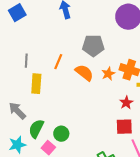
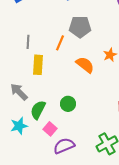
gray pentagon: (93, 46) -> (80, 27), moved
orange semicircle: (84, 73) -> (85, 65), moved
green circle: (61, 134) -> (68, 104), moved

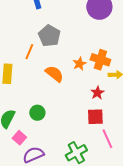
gray pentagon: (80, 27) -> (49, 36), turned 30

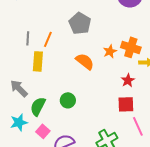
orange line: (29, 52) -> (48, 39), moved
pink square: (19, 138) -> (43, 131), moved

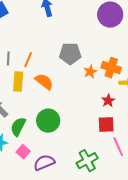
gray pentagon: (80, 23) -> (70, 54), moved, turned -30
orange semicircle: (85, 61) -> (44, 82), moved
green circle: (68, 100) -> (48, 121), size x1.5

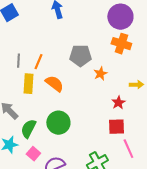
orange cross: (111, 68) -> (121, 44), moved

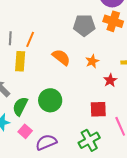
gray pentagon: (80, 56) -> (84, 25), moved
orange star: (100, 74) -> (92, 61), moved
orange semicircle: (54, 84) -> (61, 57), moved
red square: (116, 127) -> (98, 109), moved

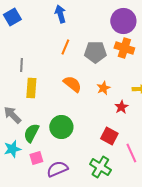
orange line: (30, 39) -> (65, 47), moved
red square: (98, 109) -> (109, 136), turned 30
pink square: (25, 131) -> (36, 158), turned 32
green cross: (89, 140) -> (100, 167), turned -30

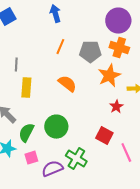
orange star: (103, 88) -> (109, 76), moved, size x1.6
green cross: (100, 167) -> (76, 159), moved

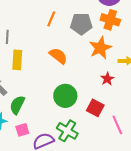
green circle: (56, 127) -> (65, 96), moved

